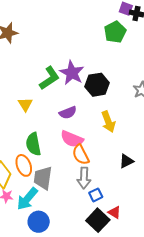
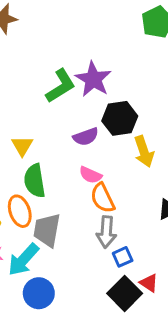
black hexagon: (97, 85) -> (120, 118), moved
yellow triangle: (25, 104) -> (22, 146), moved
pink semicircle: (72, 139) -> (90, 175), size x0.7

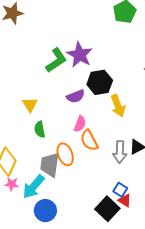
pink semicircle: (90, 175) -> (80, 124), turned -91
green semicircle: (35, 181) -> (40, 129), size x0.7
orange ellipse: (20, 211) -> (65, 154), moved
gray arrow: (106, 232) -> (120, 152), moved
blue square: (123, 257) -> (120, 190), moved, turned -32

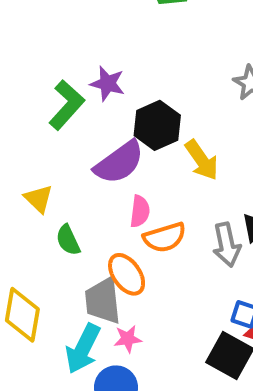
purple star: (80, 55) -> (107, 84), size x0.7
purple semicircle: (76, 96) -> (119, 162), size x1.5
orange semicircle: (89, 140) -> (165, 237), turned -65
pink star: (12, 184) -> (128, 339), moved

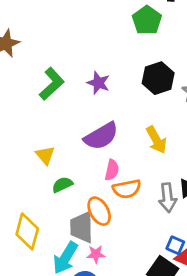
green L-shape: (67, 105) -> (52, 84), moved
black hexagon: (157, 125) -> (158, 78), moved
green semicircle: (68, 240) -> (62, 185), turned 84

